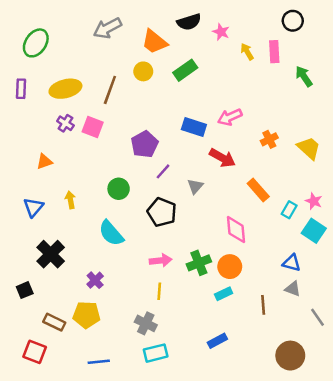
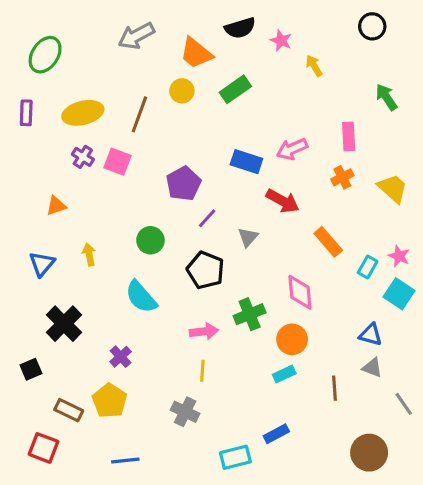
pink rectangle: (274, 52) -> (349, 136), moved
green cross: (199, 263) -> (250, 314), moved
yellow pentagon: (86, 315) -> (110, 401), turned 30
cyan rectangle: (156, 353) -> (235, 457), moved

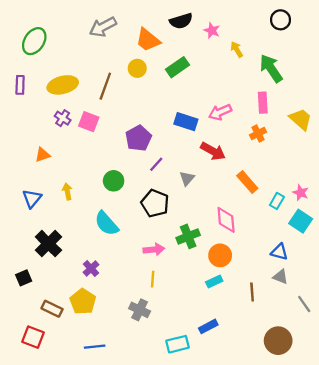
green arrow: (386, 97) -> (271, 68), moved, size x1.4
yellow trapezoid: (393, 188) -> (301, 119), moved

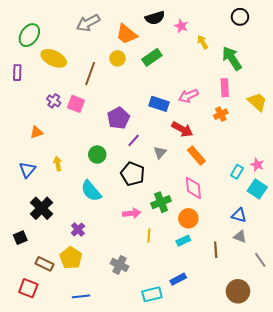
yellow ellipse: (63, 85) -> (54, 58), moved, turned 40
orange rectangle: (247, 182) -> (196, 156), moved
yellow line: (153, 279) -> (149, 236), moved

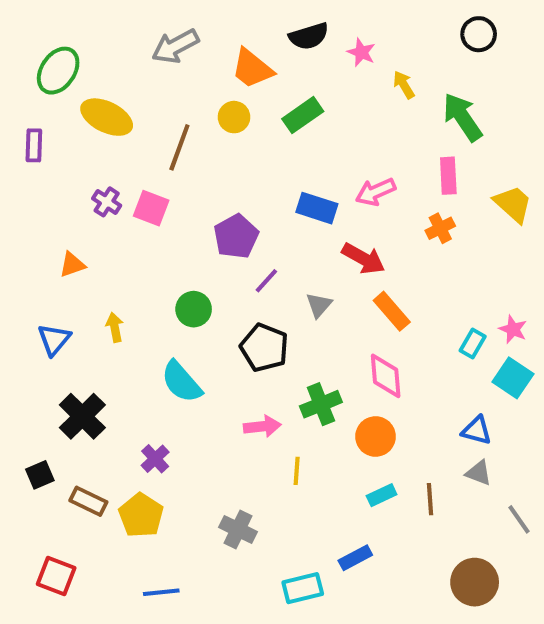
cyan rectangle: (183, 241) -> (382, 495), moved
brown rectangle: (45, 264) -> (88, 501), moved

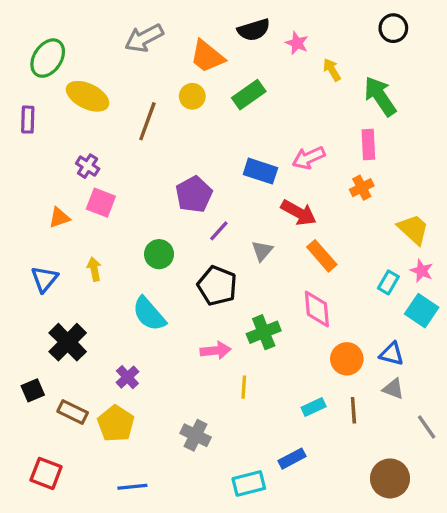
yellow trapezoid: (513, 204) -> (413, 229), moved
pink square: (151, 208) -> (101, 203), moved
orange circle: (376, 436) -> (347, 359), moved

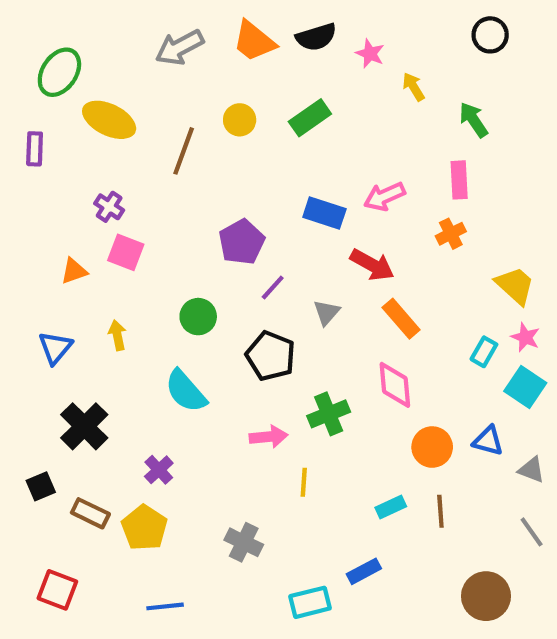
orange trapezoid: (207, 56) -> (254, 41), moved
green arrow: (380, 96) -> (474, 120), size x0.7
gray triangle: (393, 389) -> (532, 470), moved

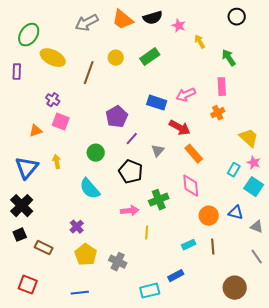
blue triangle: (55, 348) -> (27, 168), size x1.4
black cross: (84, 426) -> (22, 206), moved
yellow pentagon: (144, 528) -> (86, 255), moved

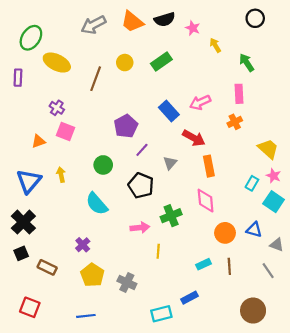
blue rectangle: (157, 103) -> (169, 111), turned 30
orange rectangle: (194, 154) -> (209, 166), turned 30
gray line: (257, 257) -> (268, 271), moved

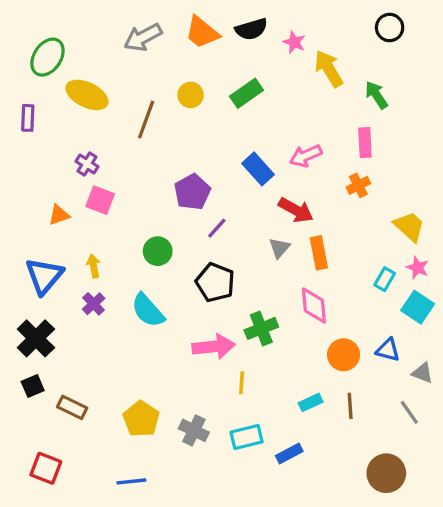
yellow arrow: (215, 45) -> (329, 69), size x1.6
gray triangle: (170, 163) -> (279, 248), moved
pink arrow: (140, 228) -> (214, 347), size x1.4
purple cross: (83, 245) -> (94, 304), moved
cyan rectangle: (161, 314) -> (246, 437), moved

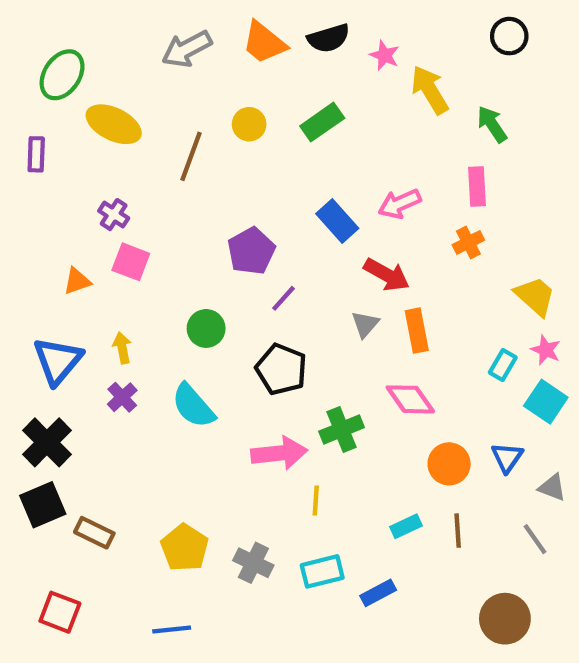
pink diamond: (314, 305) -> (410, 399), turned -30
blue triangle: (388, 350) -> (507, 457), turned 50
black square: (33, 386) -> (43, 505), size x1.5

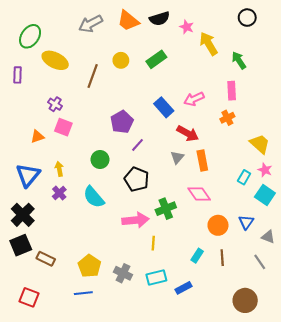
cyan rectangle: (406, 526) -> (197, 256), turned -32
blue line: (172, 629) -> (83, 293), moved

